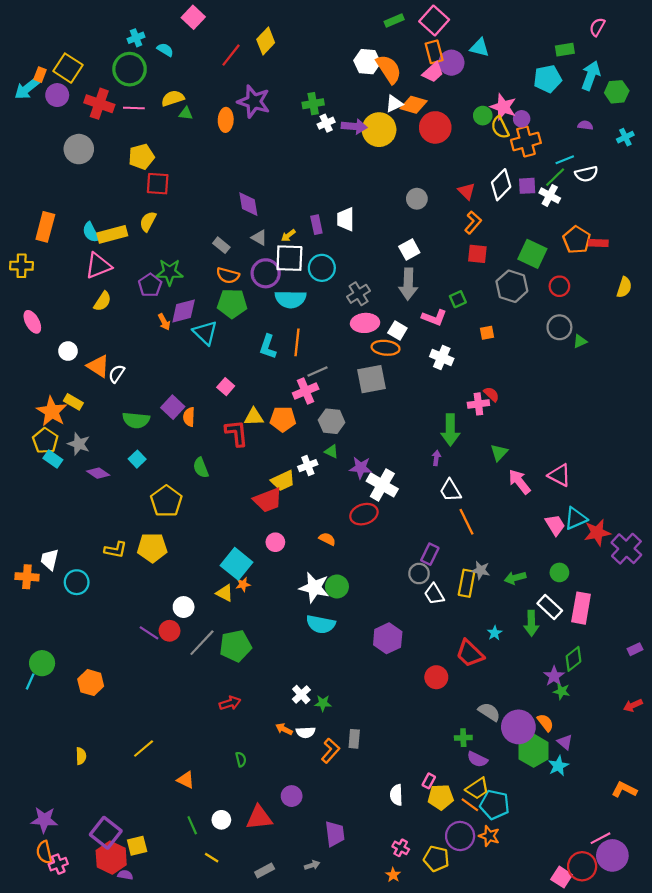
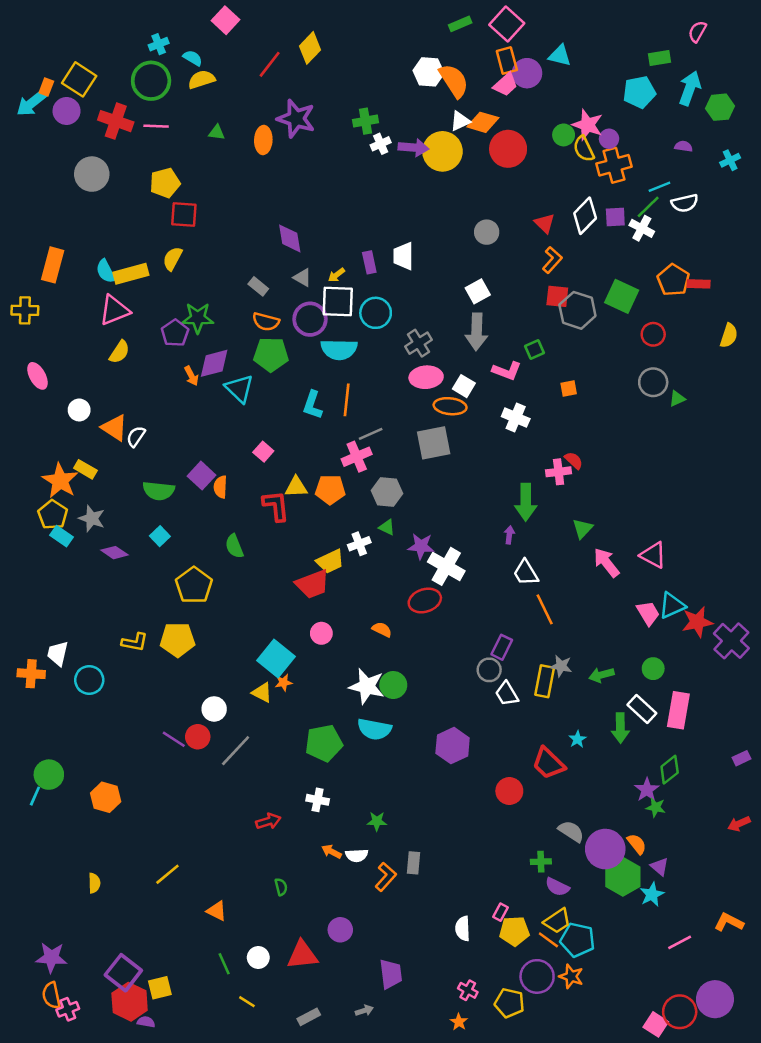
yellow semicircle: (173, 98) -> (202, 79), moved
gray hexagon: (512, 286) -> (577, 310), moved
green pentagon: (235, 646) -> (324, 743), moved
white cross: (301, 695) -> (318, 800), moved, turned -36
pink line: (600, 838) -> (680, 942), moved

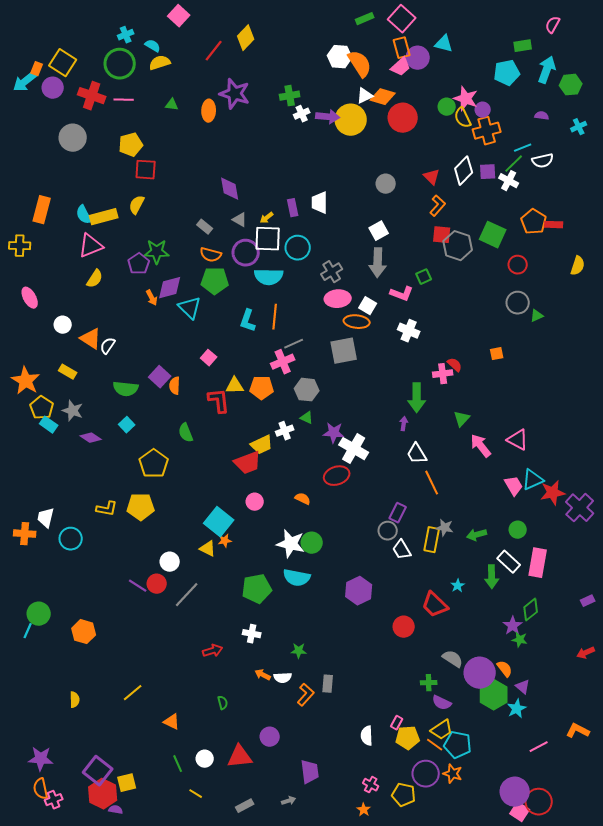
orange square: (569, 389) -> (497, 354), moved
orange star: (60, 481) -> (26, 381), moved
purple circle: (715, 999) -> (515, 792), moved

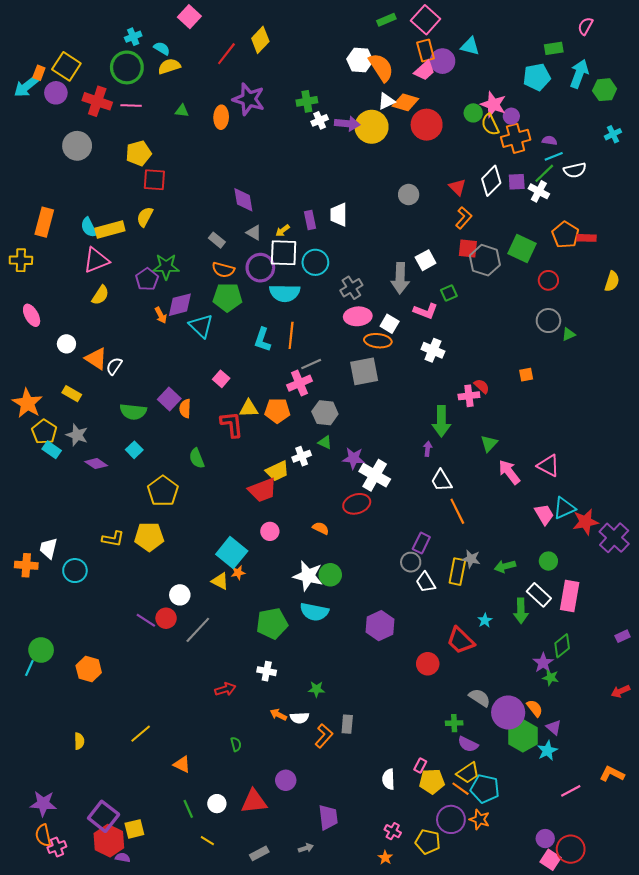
purple semicircle: (542, 116) -> (549, 141), moved
white square: (379, 231) -> (426, 260), moved
purple circle: (515, 792) -> (545, 839), size x0.6

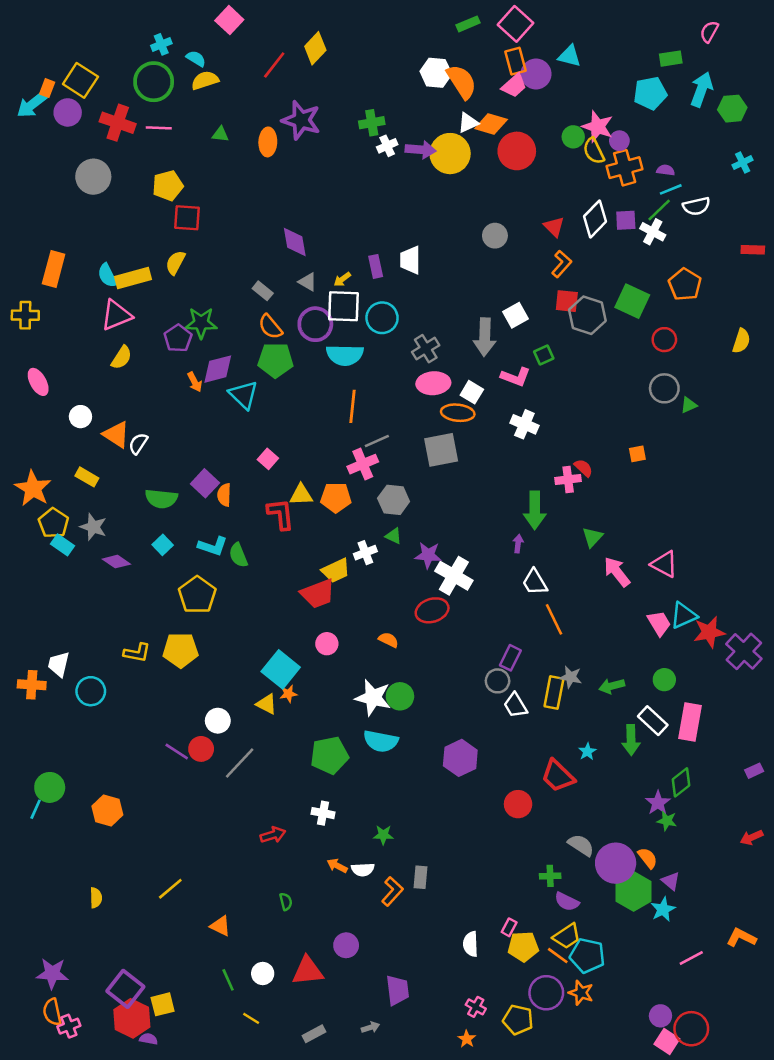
red rectangle: (587, 238) -> (753, 250), moved
orange semicircle: (223, 270) -> (270, 327), turned 35
cyan L-shape: (262, 340) -> (213, 546), moved, turned -90

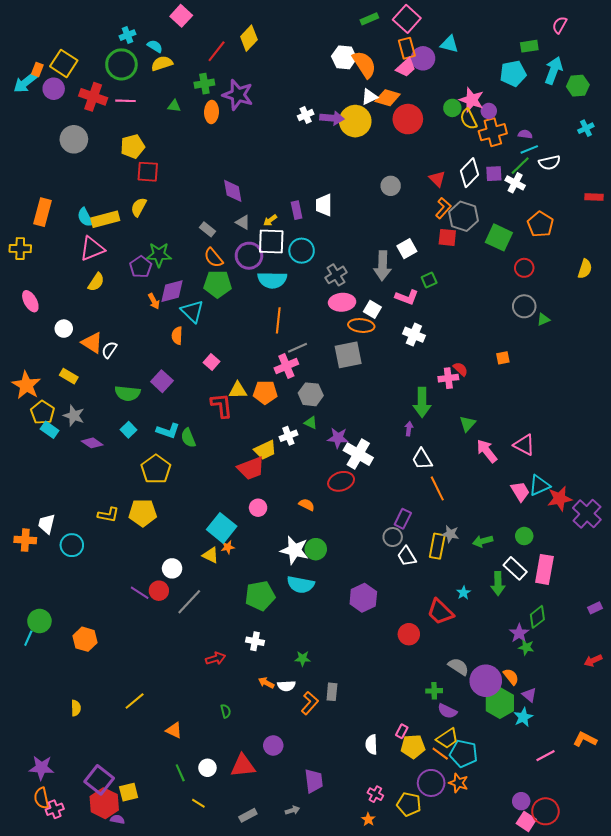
green cross: (372, 123) -> (204, 84), moved
gray hexagon: (587, 315) -> (463, 216), moved
orange semicircle: (224, 495) -> (177, 336), moved

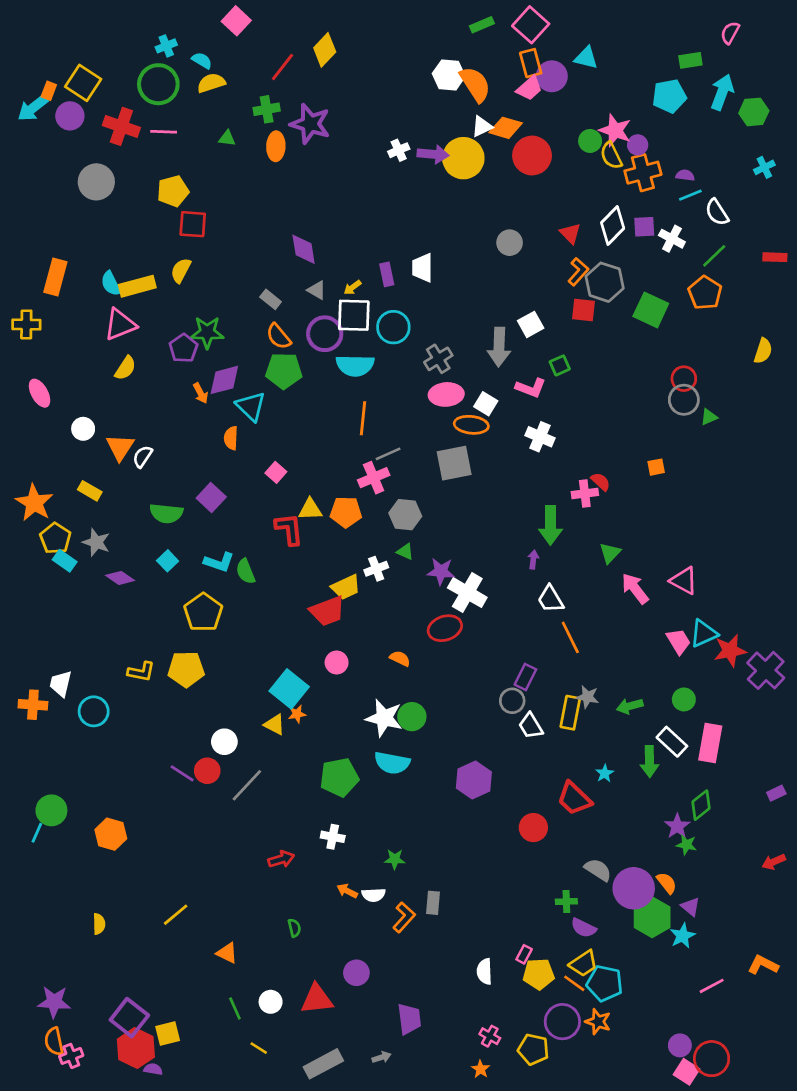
white semicircle: (550, 163) -> (717, 212), turned 70
green line: (520, 166) -> (714, 256), moved
red circle: (524, 268) -> (684, 379), moved
orange triangle: (92, 343) -> (120, 447), turned 30
gray rectangle: (248, 815) -> (323, 1064), size x1.6

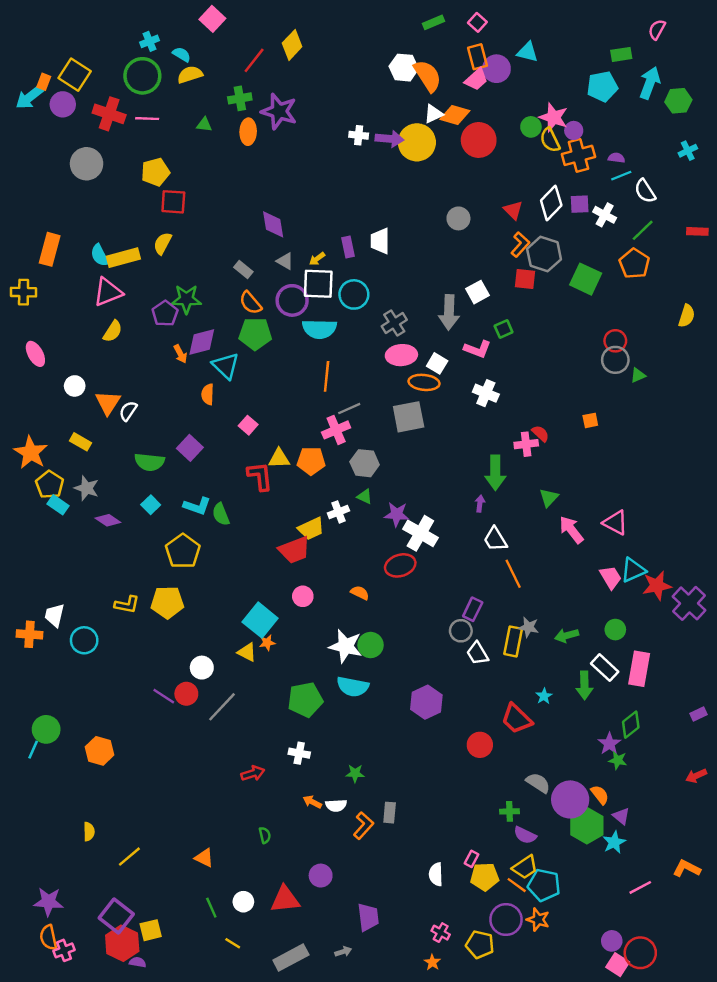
pink square: (531, 25) -> (477, 22), size x0.6
white cross: (399, 150) -> (359, 135), turned 30
yellow line: (176, 915) -> (129, 857), moved

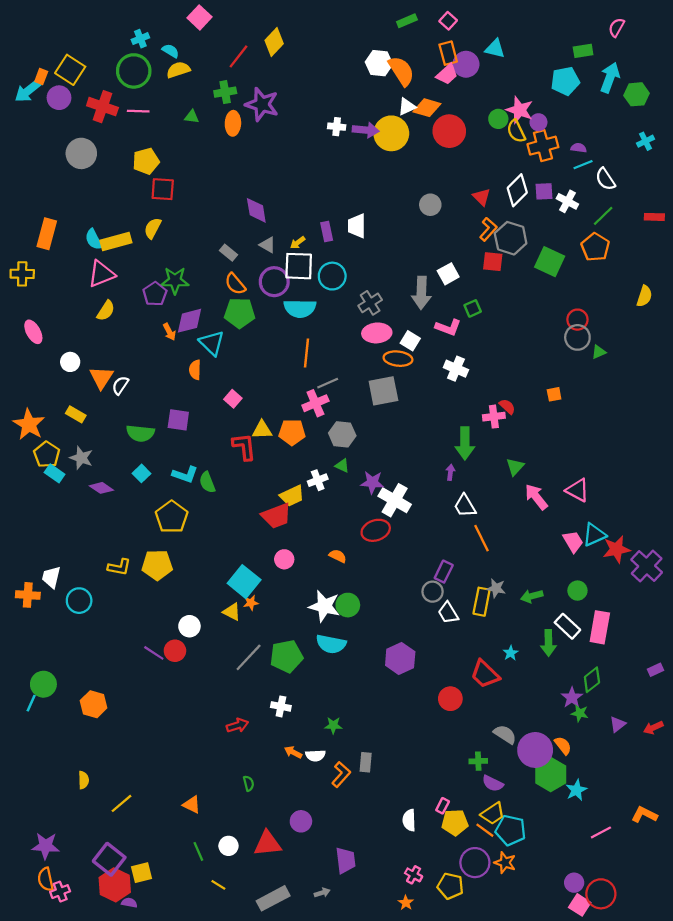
purple square: (190, 448) -> (178, 420), turned -35
gray line: (222, 707) -> (249, 657), moved
purple triangle: (621, 816) -> (618, 724), moved, turned 42

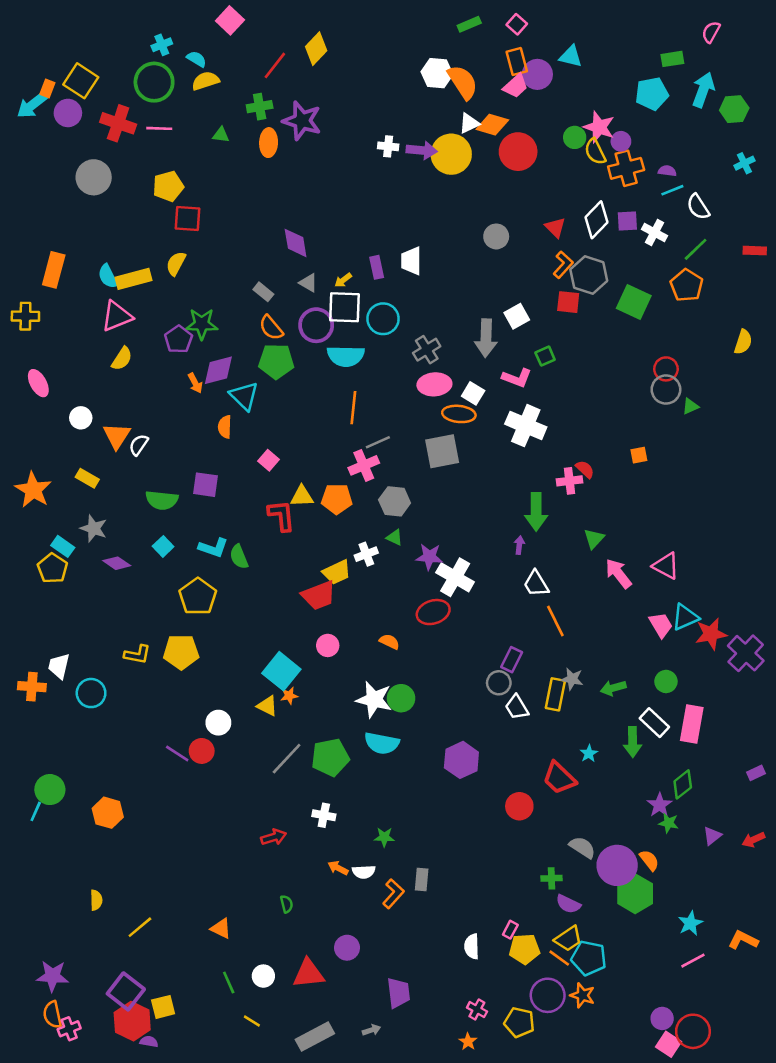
white cross: (456, 369) -> (526, 426), size x1.4
yellow pentagon: (47, 454) -> (52, 568), moved
cyan star: (576, 790) -> (690, 923), moved

